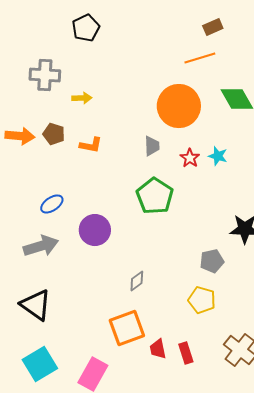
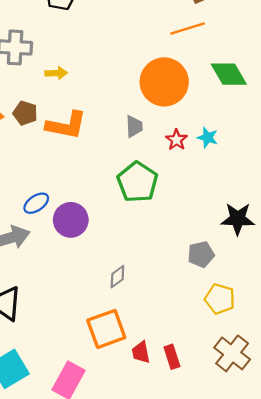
orange L-shape: (91, 145) -> (66, 125), size x1.6
blue ellipse: (52, 204) -> (36, 203), moved
yellow pentagon: (202, 300) -> (220, 299), moved

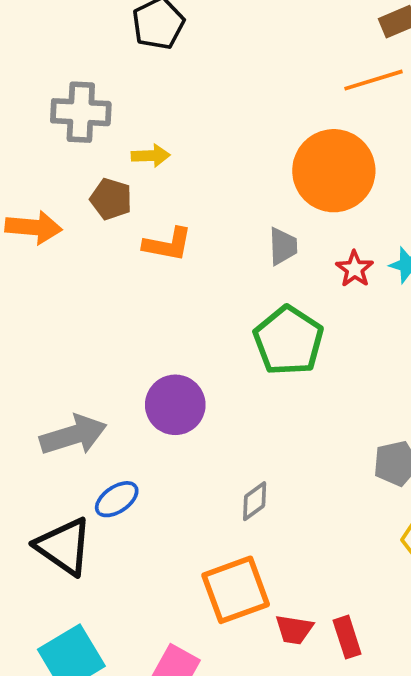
brown pentagon: (25, 113) -> (111, 199), moved
orange L-shape: (66, 125) -> (168, 244), size x0.7
blue ellipse: (36, 203) -> (117, 499), moved
red trapezoid: (141, 352) -> (294, 629), turned -70

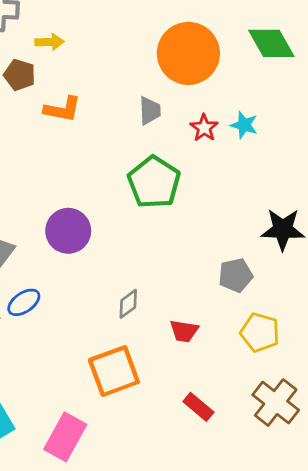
red trapezoid: (294, 629) -> (184, 331), moved
red rectangle: (347, 637) -> (198, 407), turned -32

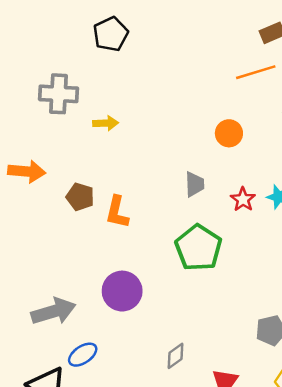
orange circle: (188, 53) -> (229, 133), size x0.5
brown pentagon: (20, 75) -> (80, 197), moved
orange L-shape: (62, 109) -> (117, 212), moved, turned 92

